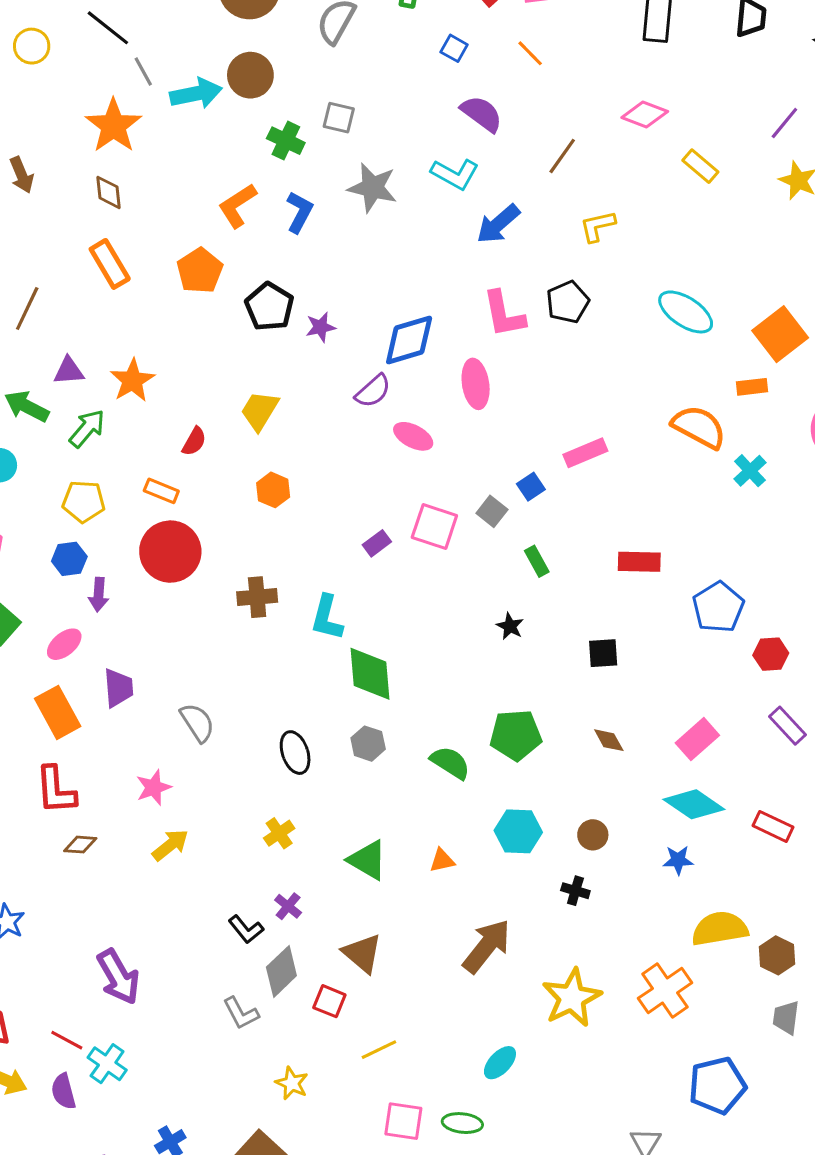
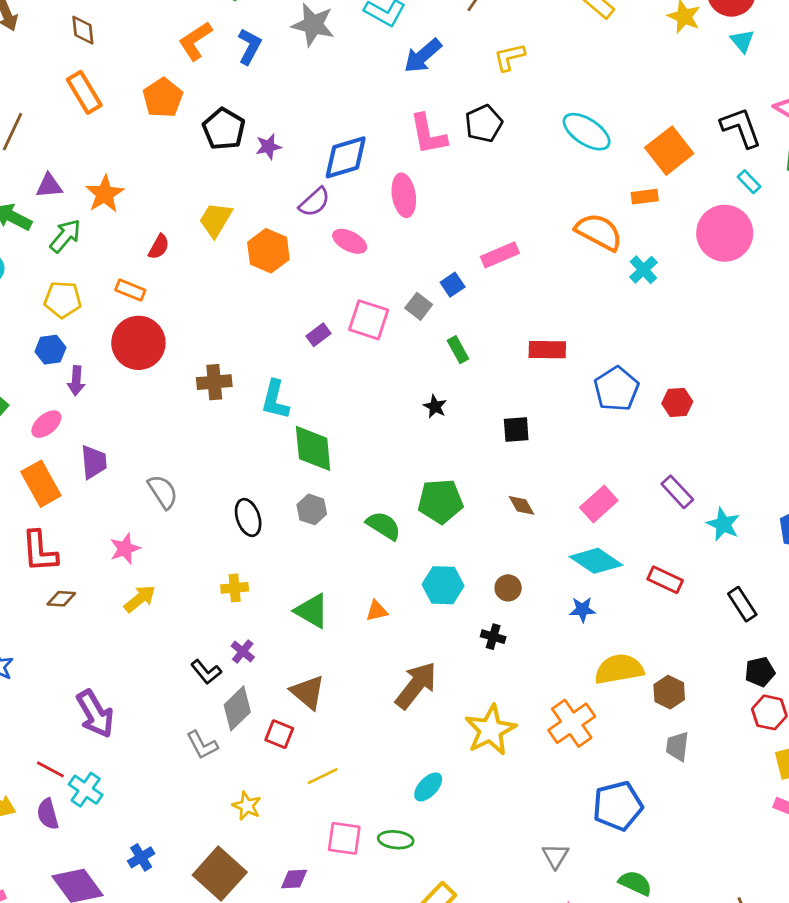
orange hexagon: (273, 490) -> (268, 251), moved, size x1.4
red hexagon: (771, 654) -> (677, 402), moved
yellow cross: (279, 833) -> (235, 588), turned 30

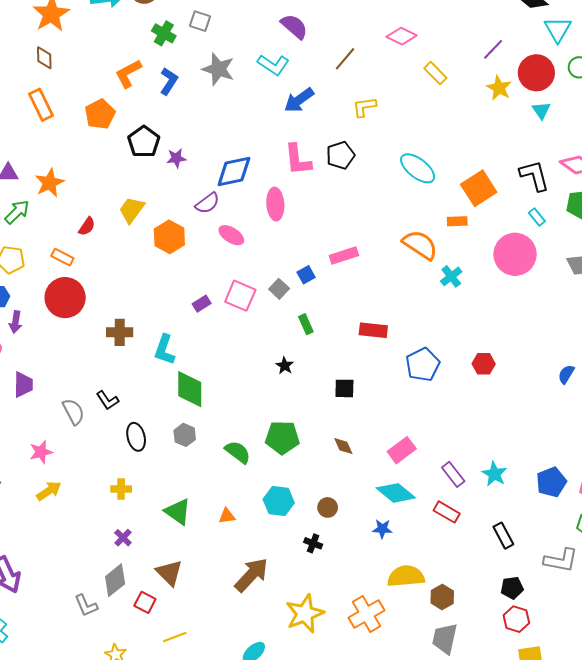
red hexagon: (677, 402) -> (484, 364), moved
purple rectangle: (677, 492) -> (453, 474), moved
black L-shape: (206, 672) -> (107, 400), moved
gray trapezoid: (677, 746) -> (445, 638), size x1.4

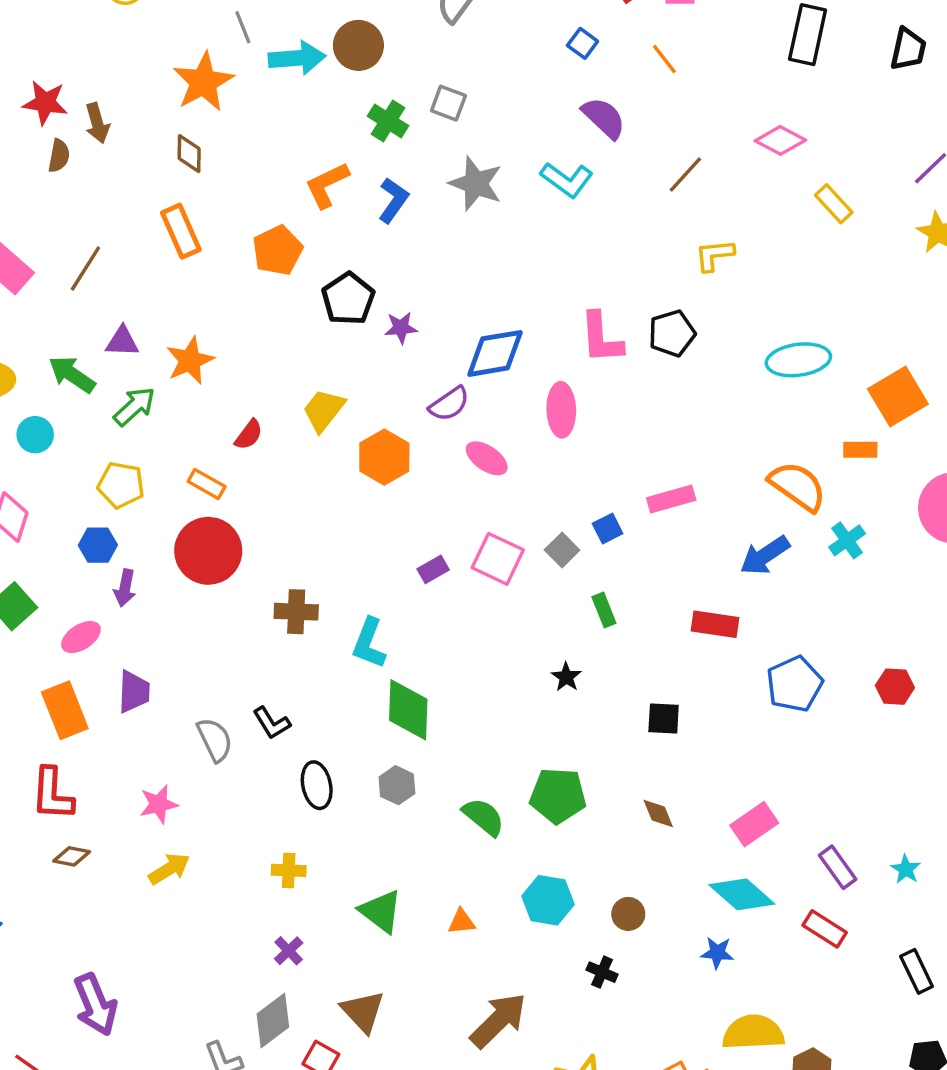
blue arrow: (299, 100) -> (765, 555), moved
cyan ellipse: (418, 168) -> (798, 360), turned -48
cyan star: (494, 474) -> (906, 869), size x0.7

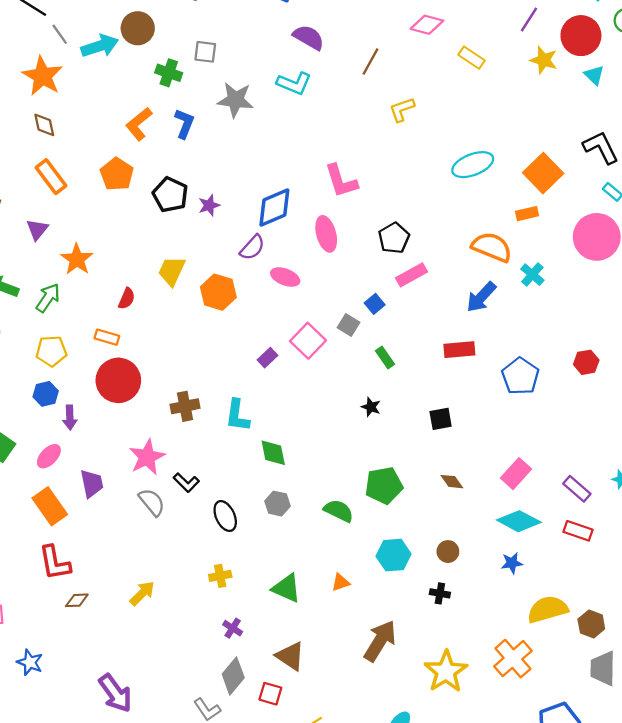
black pentagon: (672, 333) -> (394, 238), moved
purple triangle: (122, 342) -> (37, 229), moved, turned -40
pink square: (498, 559) -> (308, 341), turned 32
green diamond: (408, 710) -> (273, 453), size x0.7
pink star: (159, 804) -> (147, 457), moved, size x1.4

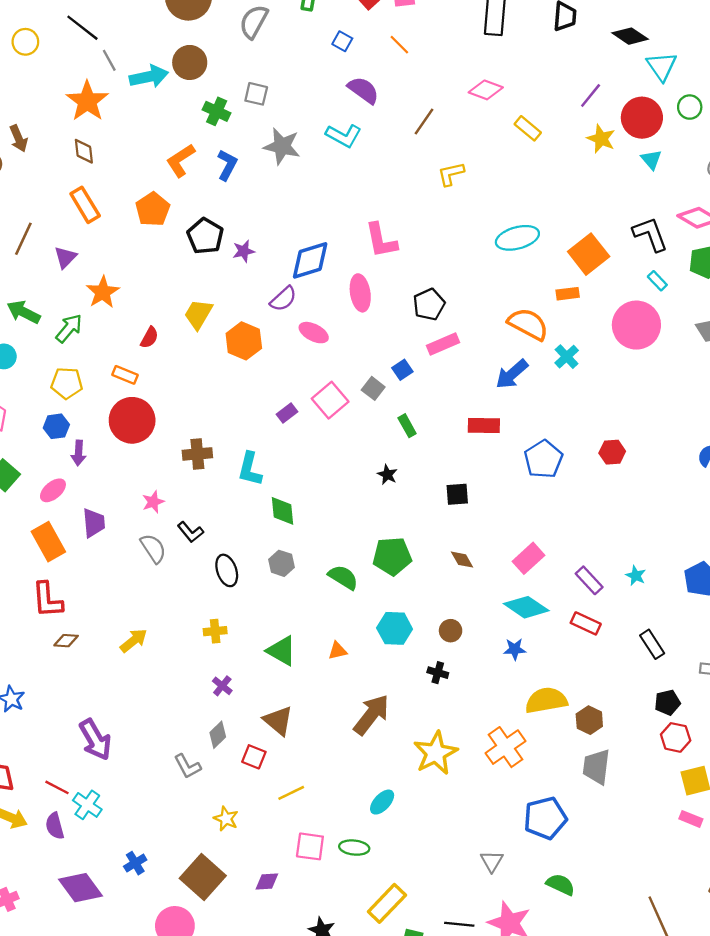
pink star: (147, 457) -> (153, 502), size x0.6
gray diamond: (233, 676) -> (218, 735), size x0.7

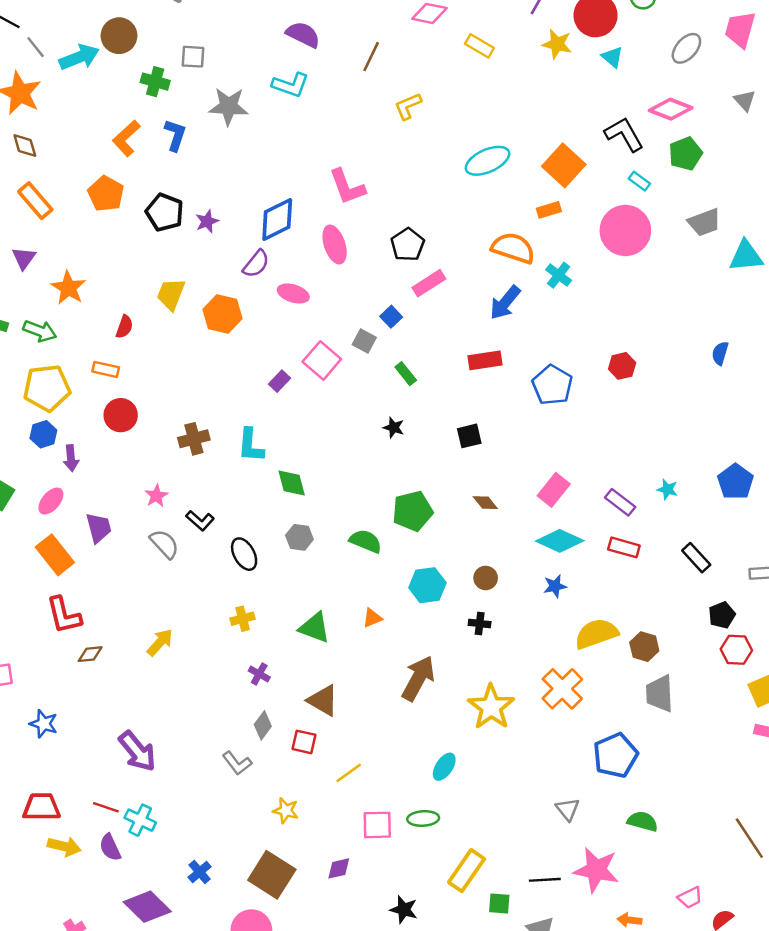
green arrow: (69, 328) -> (40, 331), turned 80
yellow pentagon: (67, 383) -> (47, 388), size x1.4
red circle: (132, 420) -> (121, 415), size x0.7

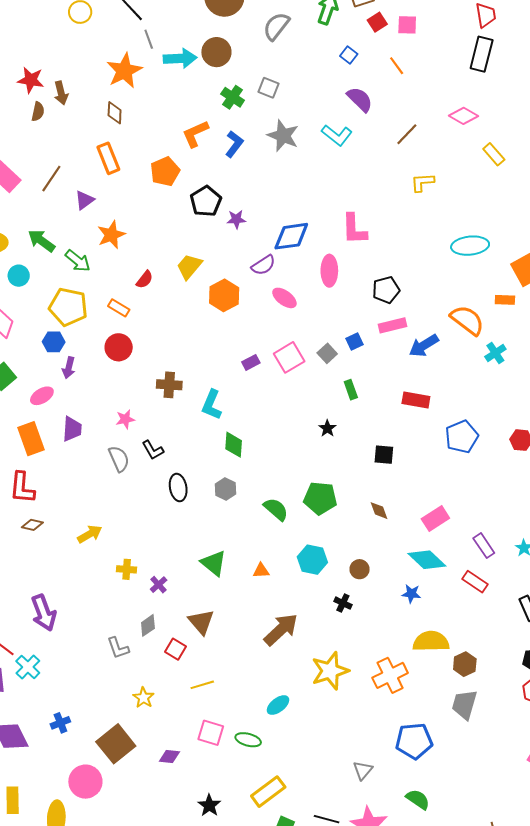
blue arrow: (505, 303) -> (424, 346), moved
yellow cross: (243, 619) -> (127, 569), moved

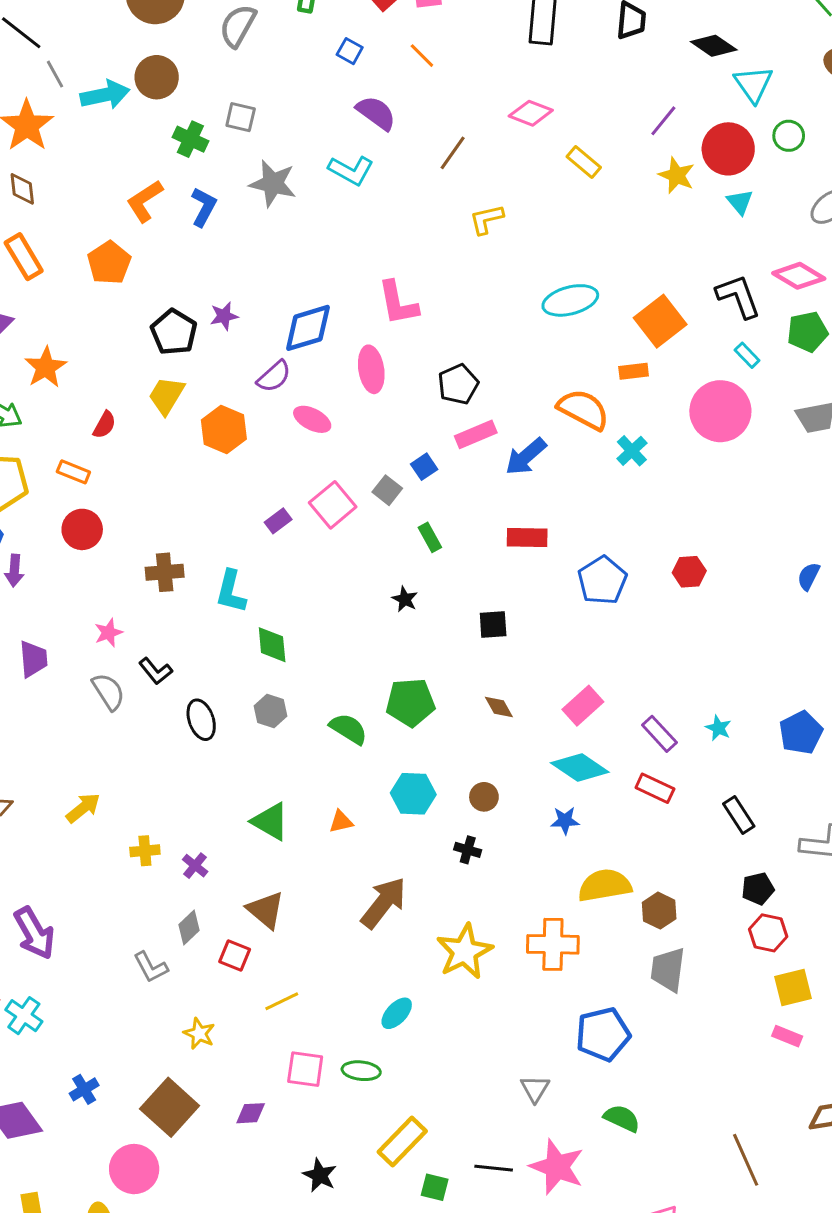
black pentagon: (206, 201) -> (174, 332), moved
orange cross: (390, 675) -> (553, 944), turned 36

